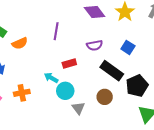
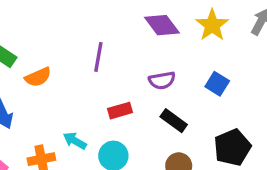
black rectangle: (112, 71) -> (174, 121), moved, size x0.7
cyan arrow: (51, 78) -> (75, 141), moved

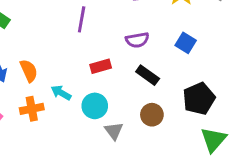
orange semicircle: (38, 77) -> (29, 71), moved, turned -90

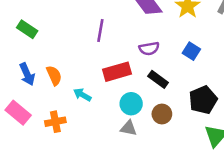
red rectangle: (101, 66) -> (117, 72), size x1.5
cyan circle: (95, 106) -> (131, 104), moved
orange cross: (32, 109) -> (55, 122), moved
gray triangle: (114, 131) -> (129, 128), turned -42

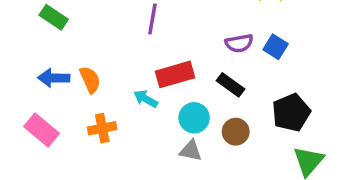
purple semicircle: (149, 49) -> (239, 43), moved
blue arrow: (27, 74) -> (54, 78), turned 115
cyan arrow: (82, 95) -> (146, 99), moved
orange cross: (55, 122) -> (102, 128), moved

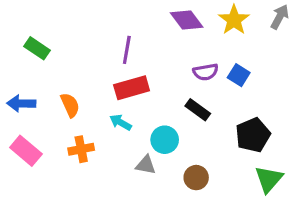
red rectangle: (175, 74) -> (132, 88), moved
blue arrow: (54, 78) -> (21, 103), moved
brown circle: (236, 132) -> (196, 178), moved
gray triangle: (191, 151) -> (146, 165), moved

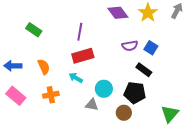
green rectangle: (37, 48) -> (34, 30), moved
black rectangle: (198, 110) -> (144, 70), moved
black pentagon: (253, 135) -> (135, 93), moved, turned 30

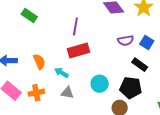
green rectangle: (34, 30) -> (29, 15), moved
cyan arrow: (76, 78) -> (61, 73), moved
orange cross: (51, 95) -> (36, 93), moved
gray triangle: (92, 105) -> (67, 93), moved

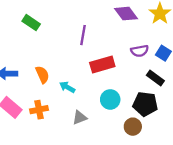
red rectangle: (78, 51) -> (102, 64), moved
gray triangle: (67, 93) -> (80, 118), moved, turned -32

